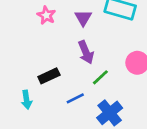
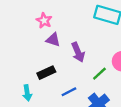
purple triangle: (83, 18) -> (53, 40), moved, turned -42
green line: (100, 77) -> (99, 74), moved

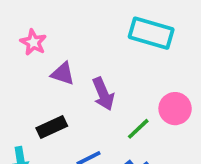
pink star: (44, 21) -> (33, 42), moved

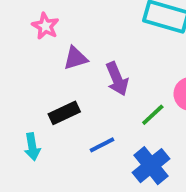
purple triangle: (63, 74) -> (76, 58), turned -35

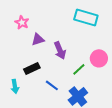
blue line: (102, 145) -> (52, 85), turned 64

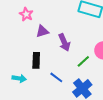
black rectangle: (32, 68) -> (36, 60), turned -63
cyan arrow: (15, 86) -> (19, 78), turned -72

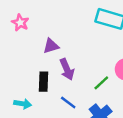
pink star: (26, 14) -> (20, 23), moved
purple arrow: (64, 42) -> (67, 69), moved

